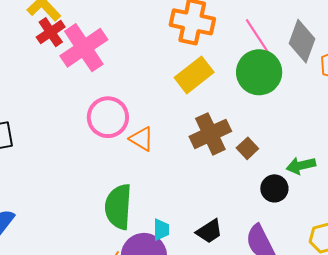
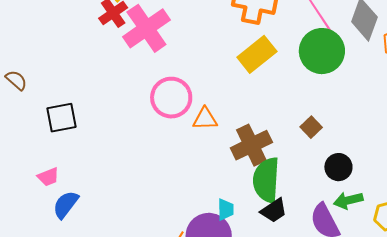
brown cross: (210, 134) -> (251, 145), moved
orange triangle: (142, 139) -> (205, 119), turned -32
green arrow: (301, 166) -> (348, 200), moved
green semicircle: (118, 207) -> (266, 180), moved

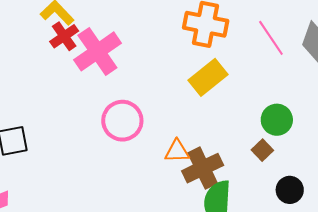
green circle: (322, 51) -> (277, 120), moved, size x0.7
orange triangle: (205, 119) -> (177, 151), moved

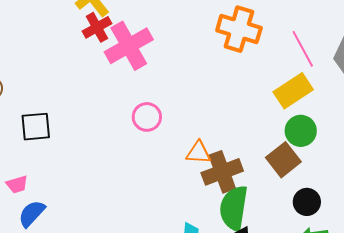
yellow rectangle: (208, 77) -> (293, 91), moved
pink circle: (122, 121) -> (147, 117), size x0.7
brown square: (262, 150) -> (283, 160), size x1.6

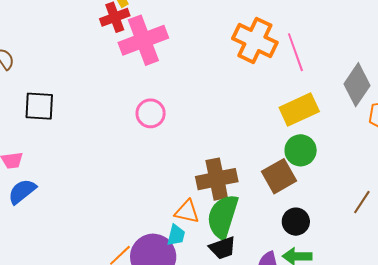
pink line: (303, 49) -> (295, 52), moved
orange triangle: (198, 153) -> (187, 212), moved

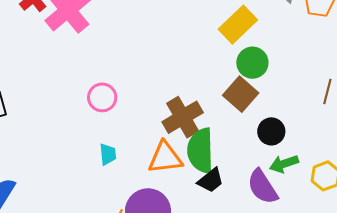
pink circle: (151, 113) -> (102, 97), moved
orange triangle: (187, 212) -> (165, 158), size x1.4
cyan trapezoid: (176, 235) -> (108, 154), moved

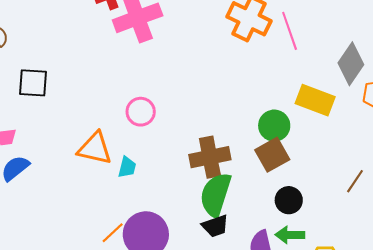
yellow rectangle: (238, 25) -> (315, 100), moved, turned 45
green circle: (252, 63) -> (274, 126), moved
orange triangle: (165, 158) -> (95, 148), moved

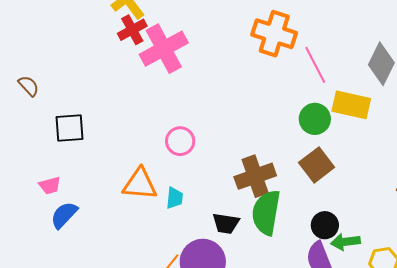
pink line: (290, 31) -> (315, 65), moved
green circle: (274, 126) -> (315, 119), moved
black circle: (289, 200) -> (325, 225), moved
black trapezoid: (215, 226) -> (226, 223), moved, turned 36

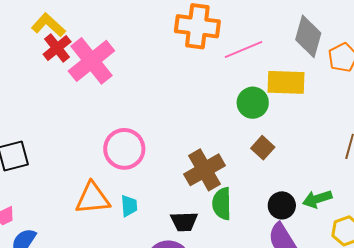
pink line: (315, 65) -> (243, 49), turned -75
pink circle: (180, 141) -> (124, 149), size x1.4
brown square: (317, 165) -> (263, 148), size x0.7
green semicircle: (266, 213) -> (222, 204), size x0.7
green arrow: (345, 242) -> (317, 199), moved

